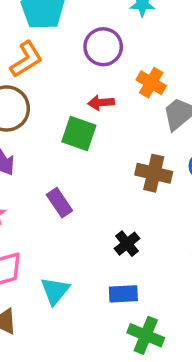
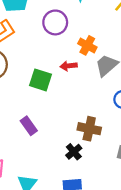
red arrow: (101, 103) -> (69, 66), moved
brown cross: (154, 173) -> (89, 129), moved

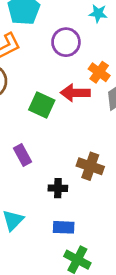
red arrow: (69, 66) -> (75, 93), size x1.5
black cross: (74, 152) -> (58, 188), moved, turned 35

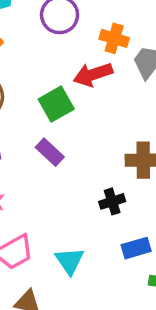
green square: (42, 105) -> (56, 104), turned -35
purple rectangle: (23, 155) -> (50, 152), moved

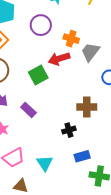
purple rectangle: (50, 152) -> (28, 110), moved

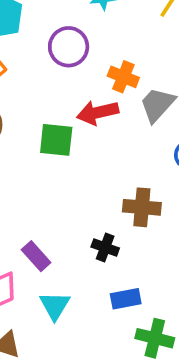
green square: (38, 75) -> (56, 140), turned 30
purple rectangle: (28, 110) -> (36, 256), moved
black cross: (69, 130) -> (105, 247), turned 32

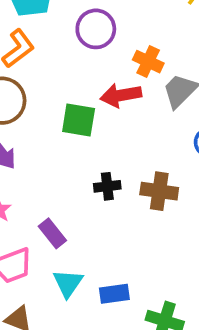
black cross: (105, 247) -> (107, 186), moved, turned -30
blue rectangle: (126, 299) -> (114, 294), moved

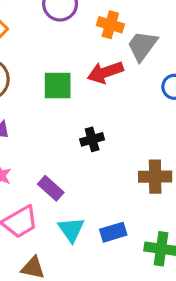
red arrow: (121, 95) -> (105, 72), moved
brown cross: (159, 191) -> (155, 177), moved

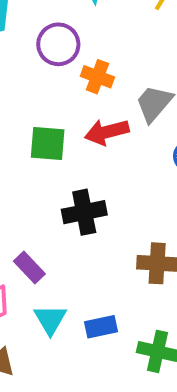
orange cross: (110, 25) -> (97, 77), moved
black cross: (92, 139) -> (84, 212), size x1.5

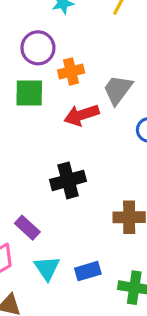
orange cross: (97, 77) -> (71, 72), turned -30
green square: (48, 144) -> (29, 93), moved

